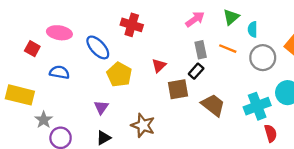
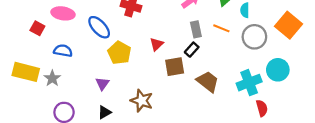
gray star: (44, 120) -> (52, 78), moved

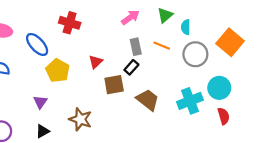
red semicircle: (262, 108) -> (224, 116), moved

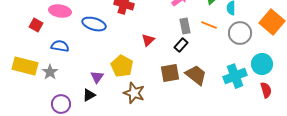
blue ellipse: (37, 44) -> (94, 24), turned -30
yellow pentagon: (58, 71) -> (122, 66), moved
brown square: (114, 85) -> (170, 73), moved
black triangle: (43, 131) -> (89, 95), moved

